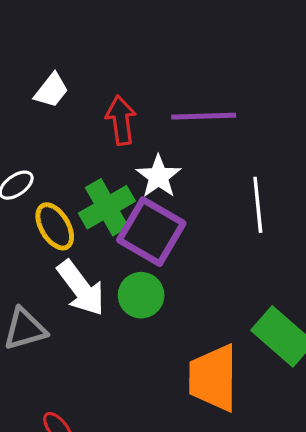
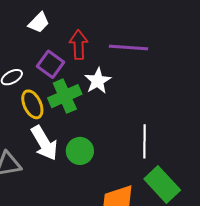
white line: (258, 205) -> (144, 141), moved
purple square: (151, 232) -> (51, 64), moved, size x0.7

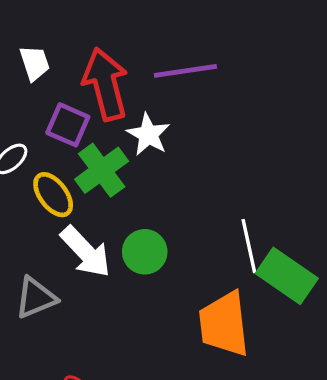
white trapezoid: (39, 23) -> (35, 63), turned -50
red arrow: (79, 45) -> (105, 84), size x1.5
white line: (144, 141) -> (249, 246), moved

